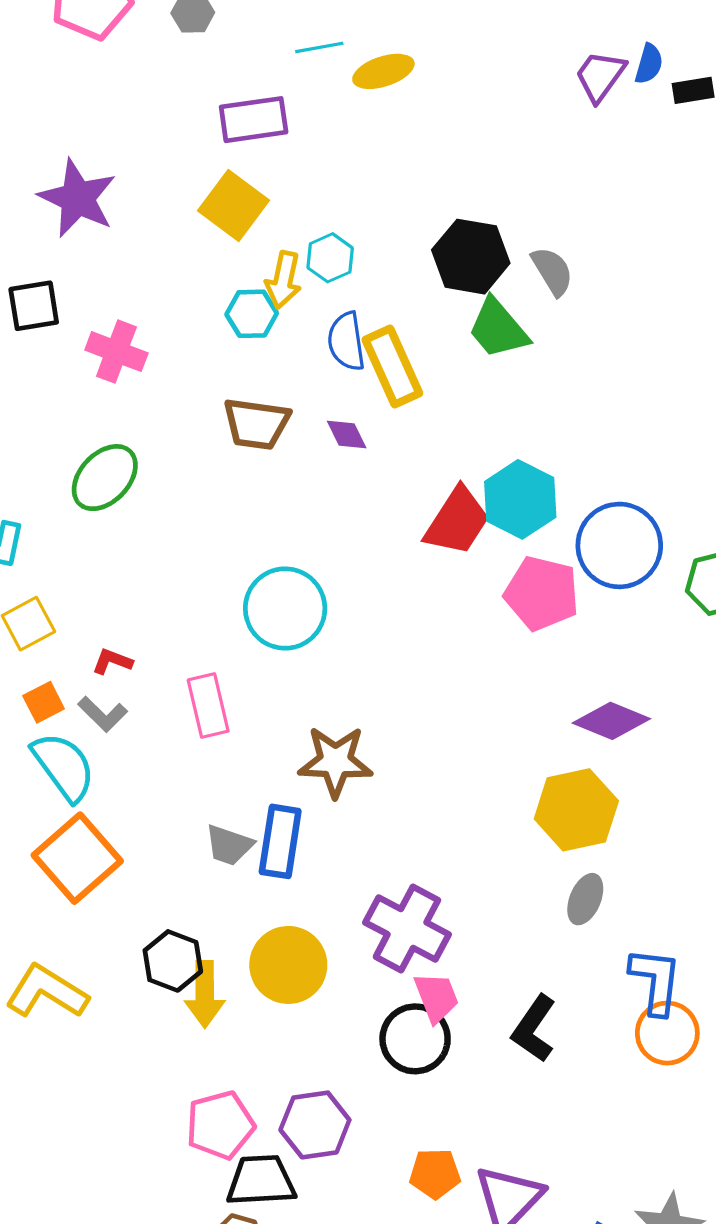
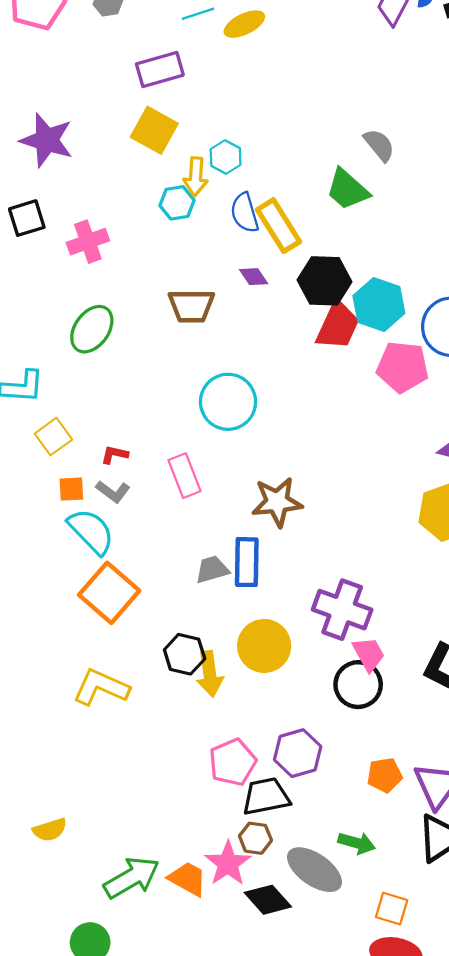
black hexagon: (471, 257) -> (325, 281), moved
pink cross: (116, 352) -> (88, 242), turned -33
brown trapezoid: (256, 424) -> (191, 306), moved
orange square: (44, 702) -> (71, 489), turned 32
gray trapezoid: (229, 845) -> (212, 569), turned 153

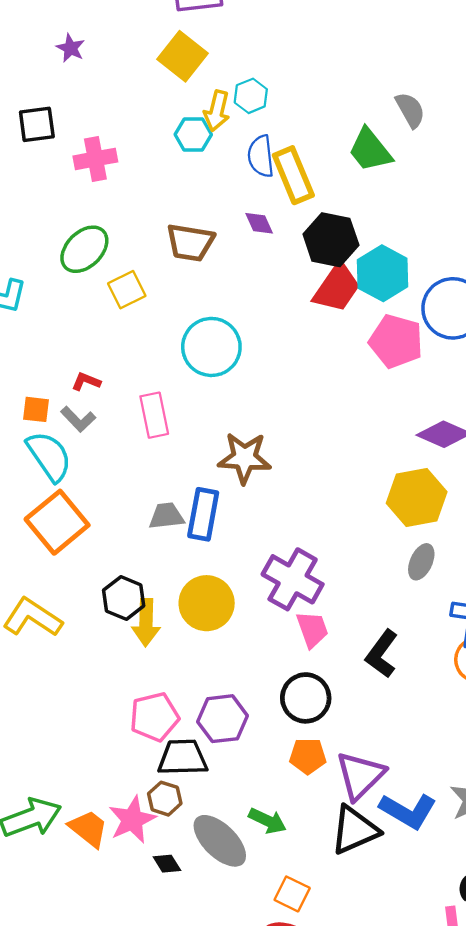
purple star: (47, 140) -> (71, 48), size x0.5
yellow square: (53, 437) -> (127, 290), moved
black circle: (358, 685) -> (306, 698), moved
black diamond: (268, 900) -> (167, 864), size x0.6

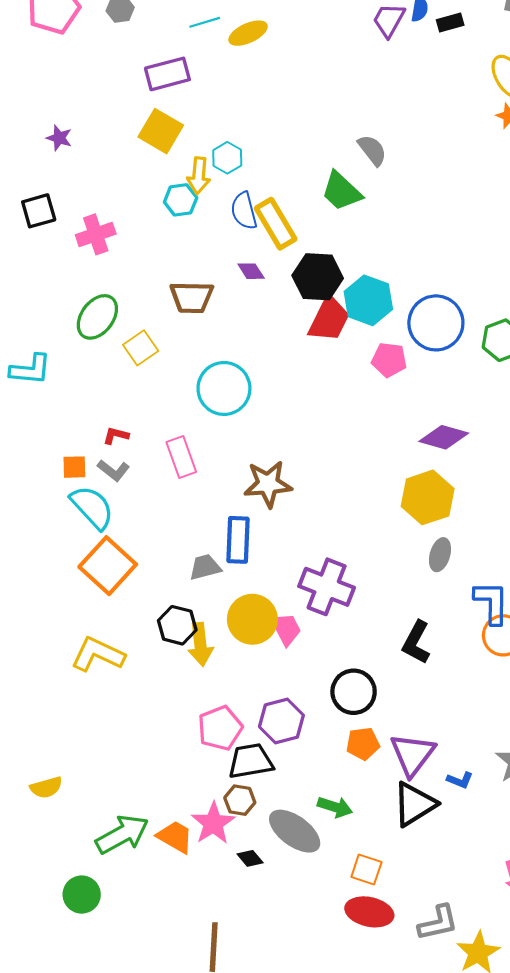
pink pentagon: (396, 341) -> (389, 360), size x0.7
gray trapezoid: (166, 516) -> (205, 567), moved
pink trapezoid: (312, 629) -> (286, 629), moved
blue L-shape: (408, 811) -> (460, 780), size x0.5

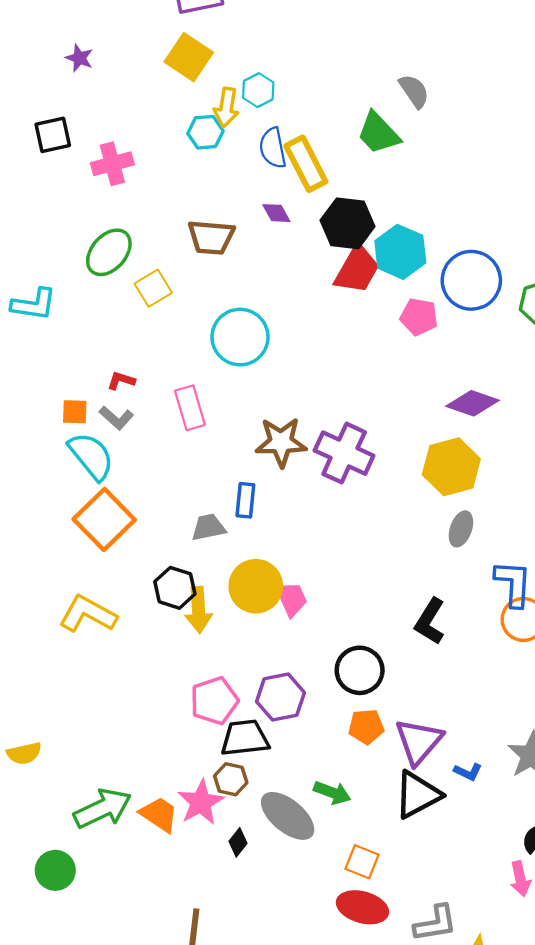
blue rectangle: (238, 540) -> (245, 500), size x0.7
purple cross: (327, 587) -> (344, 453), moved
black diamond: (250, 858) -> (238, 842), turned 75

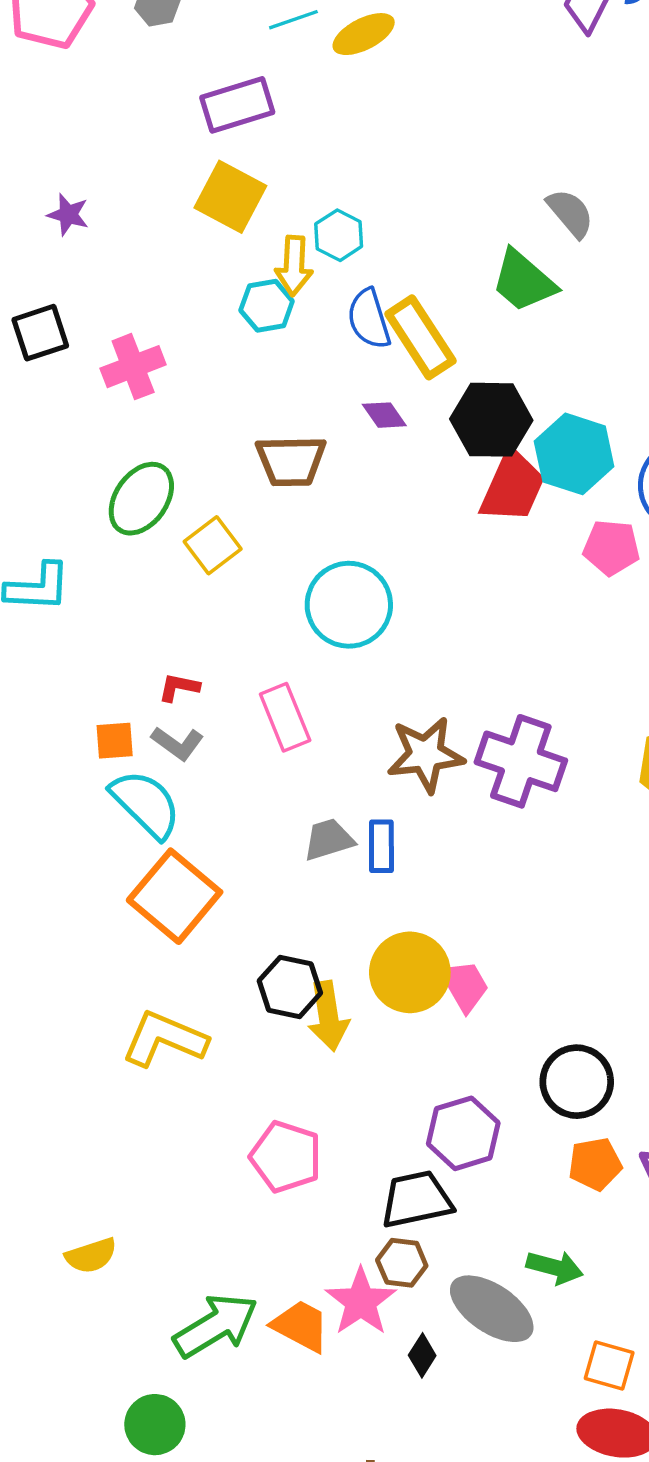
gray trapezoid: (208, 527) -> (329, 840), moved
pink pentagon: (214, 701) -> (286, 1157), moved, turned -30

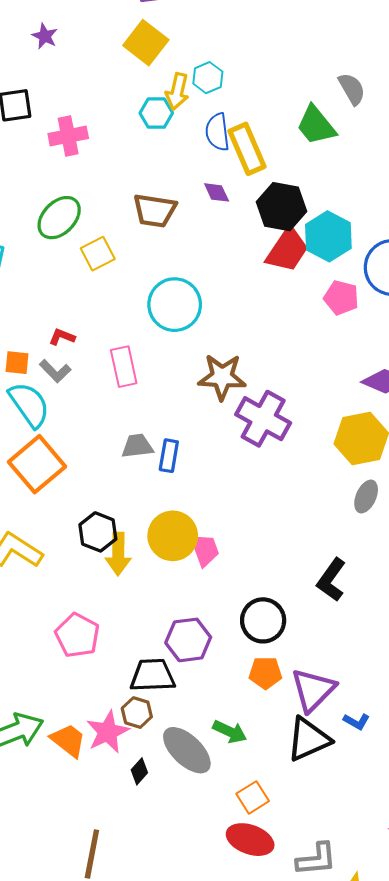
brown star: (426, 755) -> (222, 377), moved
orange square: (609, 1365) -> (253, 797), turned 32

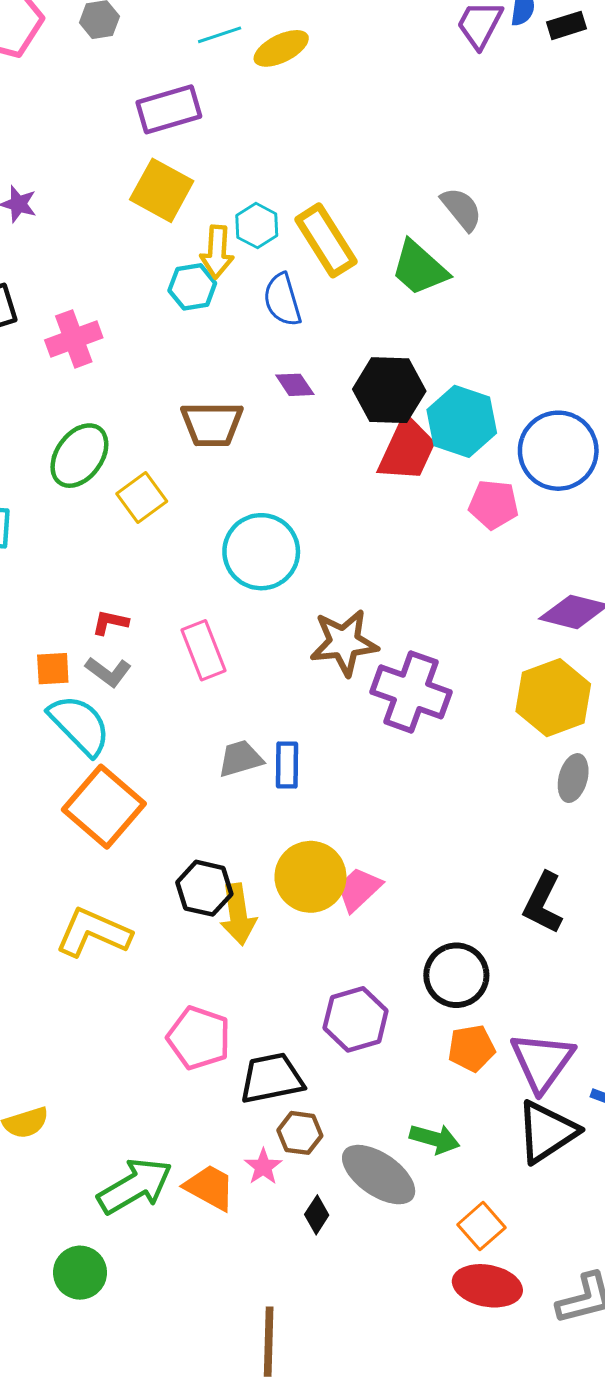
yellow rectangle: (247, 149) -> (326, 240), moved
pink trapezoid: (205, 550) -> (359, 889), turned -104
black trapezoid: (153, 675) -> (272, 1078), moved
pink star: (108, 732) -> (263, 1167), size x0.6

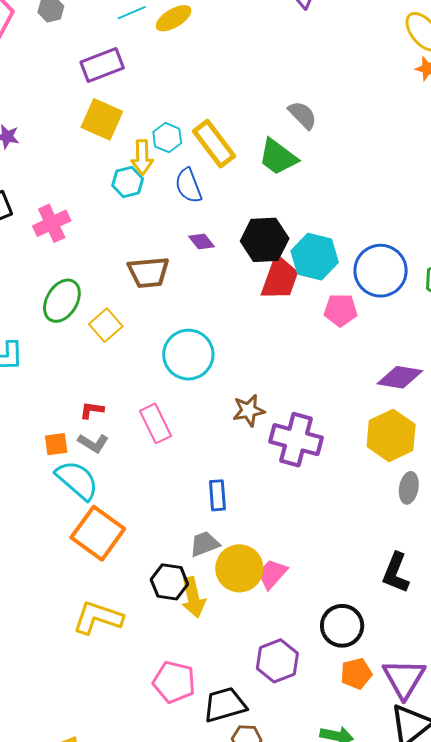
brown star: (344, 643) -> (249, 410), size x0.7
gray trapezoid: (240, 759) -> (205, 544), moved

